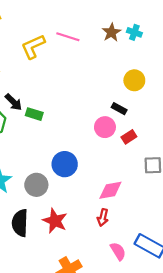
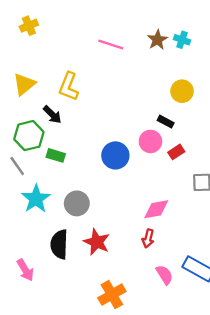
yellow L-shape: (33, 47) -> (69, 87), moved, turned -44
green rectangle: (34, 114) -> (56, 155), moved
blue circle: (65, 164) -> (115, 155), moved

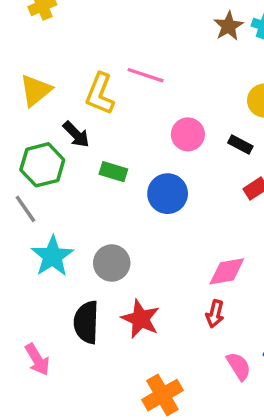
pink line: (111, 44) -> (146, 75), moved
pink circle: (150, 141) -> (188, 134), moved
green rectangle: (56, 155) -> (113, 172), moved

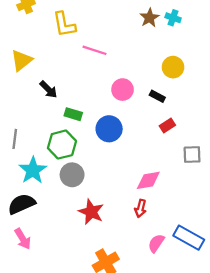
yellow L-shape: (100, 94) -> (64, 24), moved, turned -32
green hexagon: (42, 165) -> (62, 145), moved
gray line: (25, 209) -> (15, 139), turned 42
black semicircle: (86, 322) -> (22, 204), moved, turned 64
pink semicircle: (239, 366) -> (156, 243), turned -114

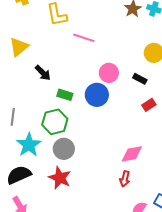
blue circle: (109, 129) -> (97, 95), moved
red star: (91, 212) -> (60, 178), moved

